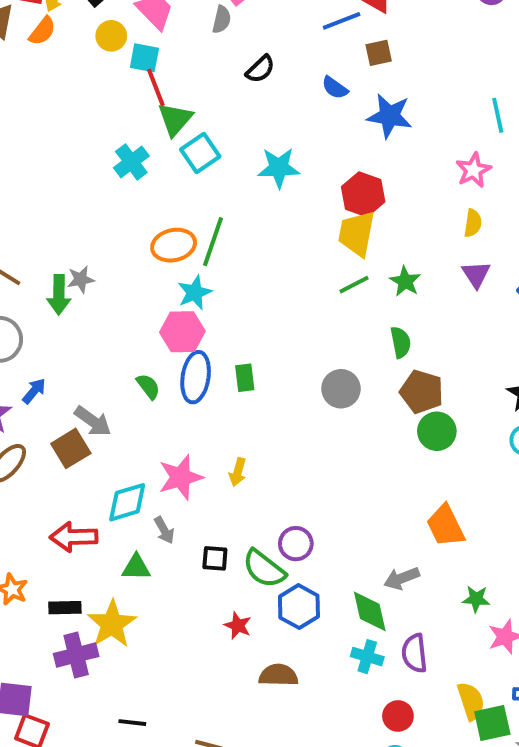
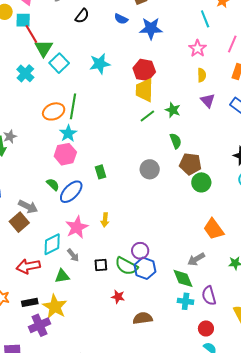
blue ellipse: (196, 377) -> (71, 192), moved, turned 45
blue hexagon: (299, 607) -> (145, 268), moved

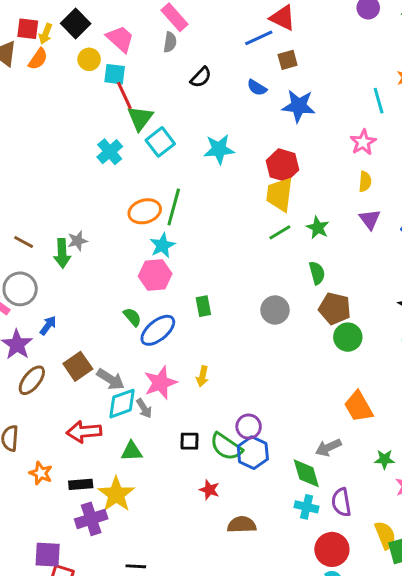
gray arrow: (28, 207) -> (111, 379), moved
gray arrow: (73, 255) -> (144, 408), moved
red circle: (206, 328) -> (332, 549), size x1.5

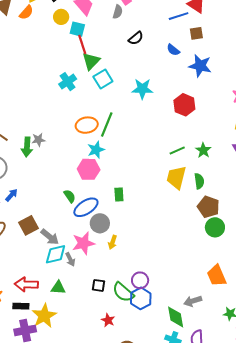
yellow trapezoid: (280, 194) -> (176, 177), moved
gray circle: (275, 310) -> (100, 223), moved
red arrow: (84, 432) -> (26, 284), moved

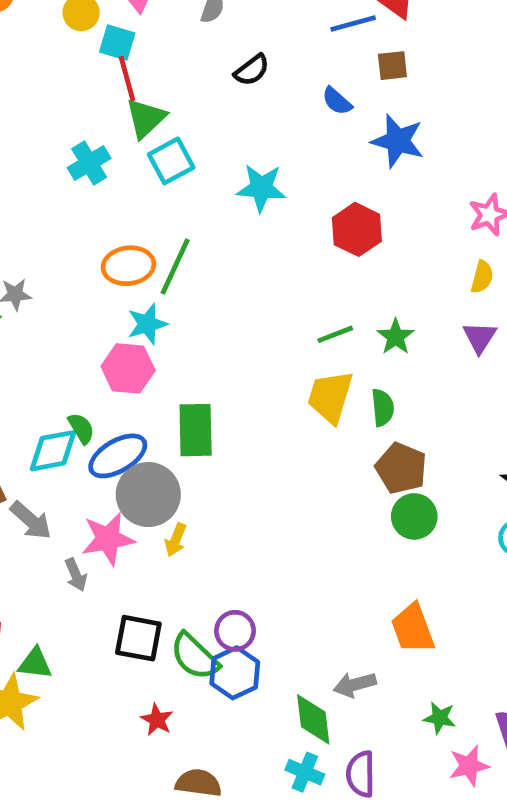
green rectangle: (119, 195) -> (196, 430), size x1.6
gray circle: (100, 223) -> (148, 495), size x1.4
cyan diamond: (56, 254) -> (53, 451), moved
black square: (99, 285) -> (138, 638), size x1.5
green triangle: (58, 288) -> (35, 663), moved

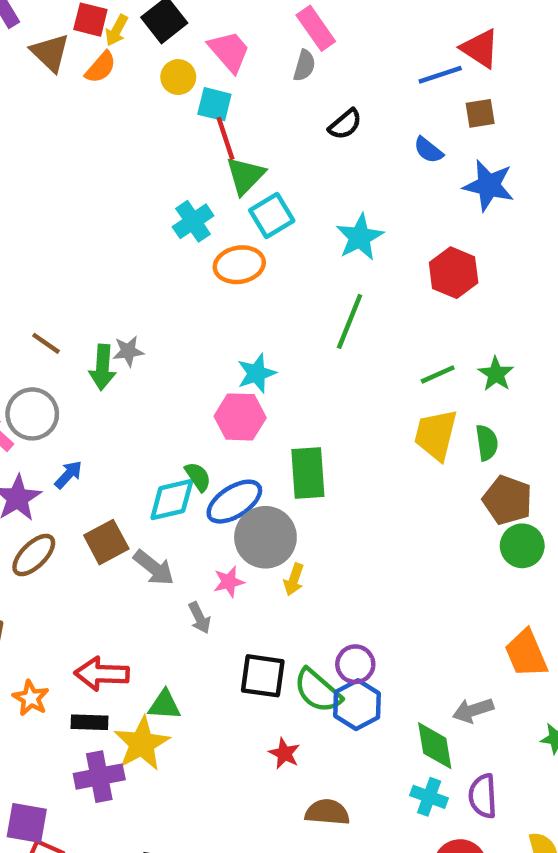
cyan star: (261, 188) -> (360, 237), turned -30
orange ellipse: (128, 266) -> (239, 265), moved
green line: (175, 266) -> (350, 321), moved
pink star: (108, 539) -> (229, 582), size x0.6

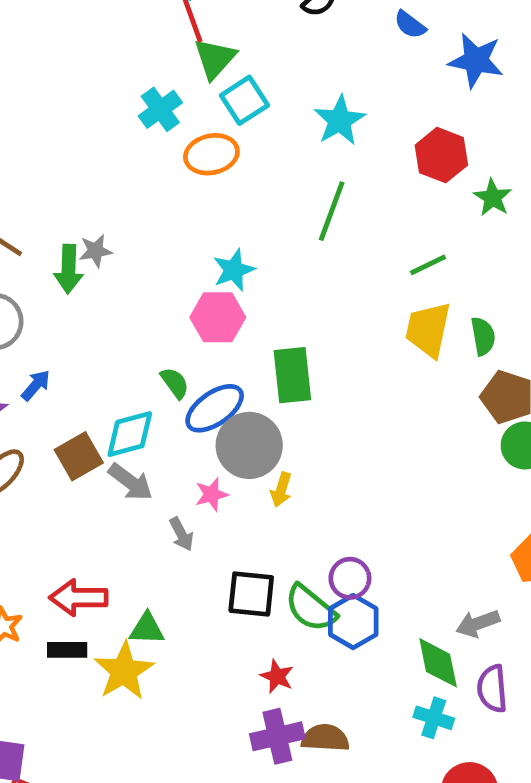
green star: (496, 374) -> (493, 198), moved
cyan diamond: (172, 500) -> (130, 434), moved
purple cross: (99, 777) -> (277, 736), moved
purple semicircle: (483, 796) -> (492, 689), moved

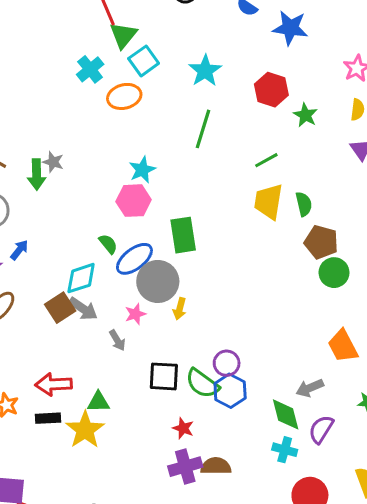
gray star: (95, 251) -> (53, 162), turned 30
brown square: (79, 456) -> (60, 308), moved
purple semicircle: (492, 689) -> (321, 429), turned 40

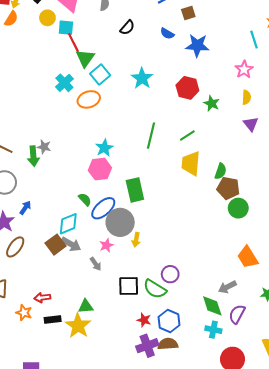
green line: (203, 129) -> (151, 136), moved
green semicircle: (304, 204) -> (221, 171), moved, turned 35
red arrow: (54, 384) -> (42, 298), moved, size x0.7
blue hexagon: (230, 391) -> (169, 321), moved

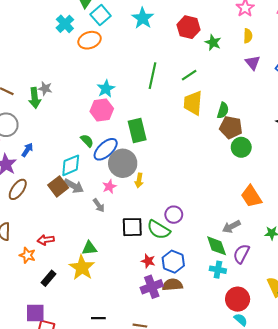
black rectangle: (53, 320) -> (49, 278), moved, turned -42

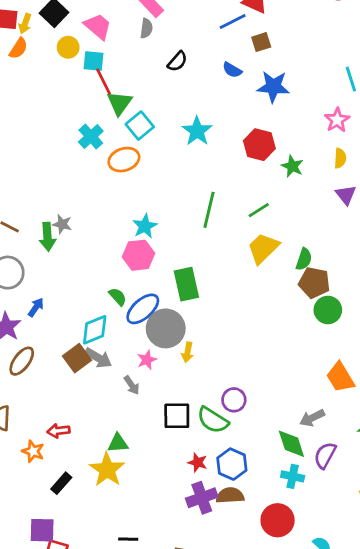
yellow trapezoid: (193, 103) -> (263, 248), turned 40
red circle: (238, 299) -> (278, 520), moved

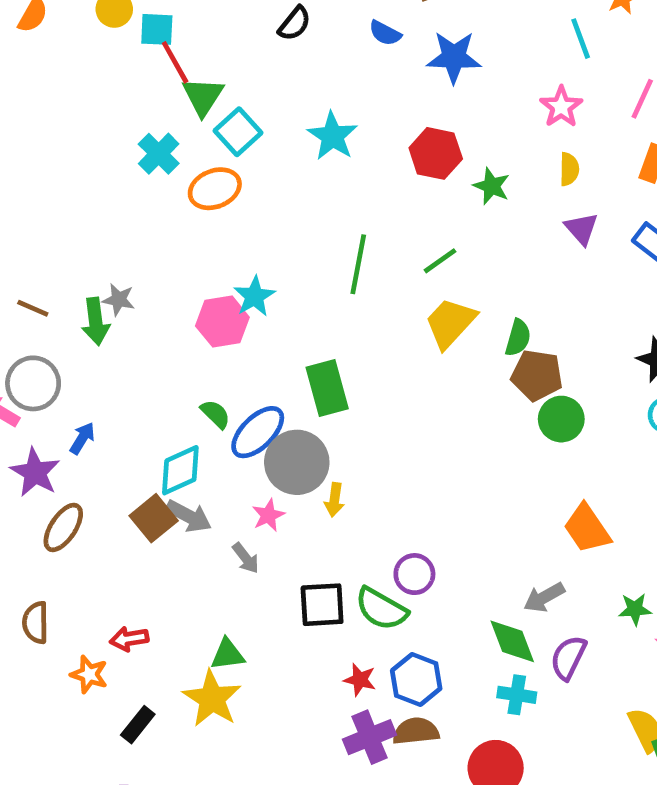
pink hexagon: (139, 255) -> (222, 322), moved

